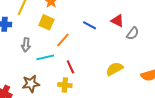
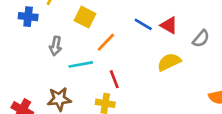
red triangle: (117, 21) -> (169, 25), moved
yellow semicircle: (115, 69) -> (169, 62), moved

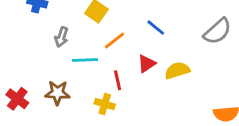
red triangle: (169, 25) -> (147, 64), moved, turned 48
gray semicircle: (201, 39) -> (217, 31), moved, size x1.5

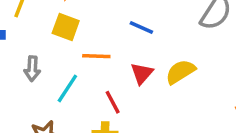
orange line: (114, 41) -> (96, 56), turned 55
cyan line: (85, 60) -> (67, 88), turned -40

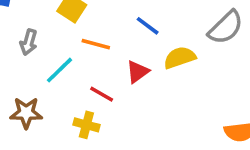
yellow semicircle: (180, 72) -> (180, 58), moved
red line: (113, 102) -> (102, 94), turned -45

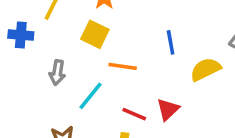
blue line: (148, 26) -> (171, 42), turned 50
red triangle: (138, 72) -> (168, 109), moved

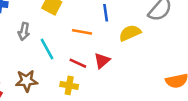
orange line: (123, 66) -> (82, 32), moved
cyan line: (90, 96) -> (47, 49), turned -70

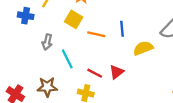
orange line: (82, 32) -> (96, 34), moved

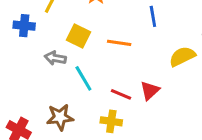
yellow square: (74, 19) -> (78, 36), moved
blue line: (122, 29) -> (153, 16), moved
gray arrow: (47, 42) -> (55, 58), turned 91

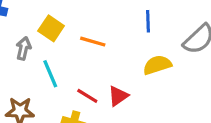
blue line: (153, 16) -> (148, 21), moved
gray arrow: (55, 58) -> (23, 48), turned 85

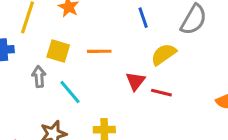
red line: (87, 96) -> (161, 93), moved
red triangle: (118, 96) -> (135, 81), moved

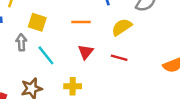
orange line: (99, 51) -> (81, 22), moved
red triangle: (135, 81) -> (86, 52), moved

